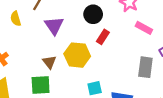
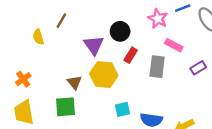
purple triangle: (54, 26) -> (94, 45), moved
gray rectangle: (145, 67) -> (157, 67), moved

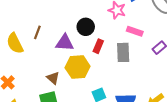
brown line: (61, 21) -> (37, 32), moved
yellow semicircle: (38, 37) -> (15, 43), size x1.5
purple triangle: (94, 45) -> (65, 43), turned -42

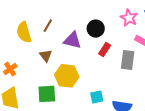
yellow hexagon: (78, 67) -> (67, 76), moved
brown triangle: (53, 78) -> (46, 56), moved

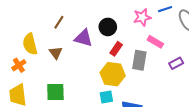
pink star: (129, 18) -> (142, 17), turned 30
yellow semicircle: (24, 32) -> (30, 44), moved
yellow hexagon: (67, 76) -> (113, 74), moved

